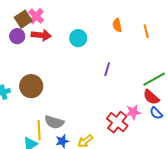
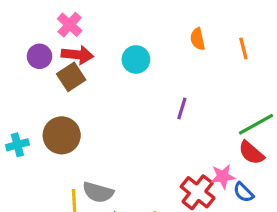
brown square: (23, 19) -> (71, 77), moved
blue semicircle: (156, 113) -> (243, 192), moved

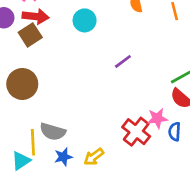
purple line: (182, 108) -> (123, 61), turned 36
blue semicircle: (243, 192) -> (175, 132), turned 48

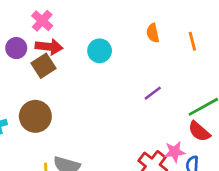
purple line: (123, 61) -> (153, 93), moved

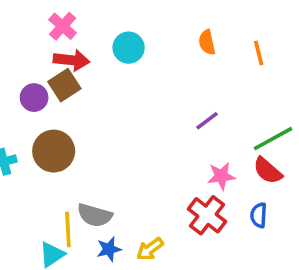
purple circle: (16, 48) -> (34, 98), moved
cyan circle: (100, 51) -> (129, 48), moved
pink star: (175, 152) -> (221, 176), moved

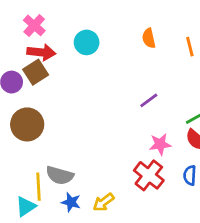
blue star: (109, 249) -> (71, 202), turned 30

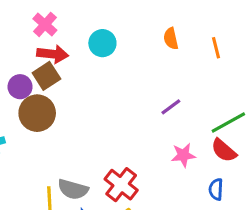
brown circle: (27, 124) -> (37, 113), moved
red cross: (149, 175) -> (121, 185), moved

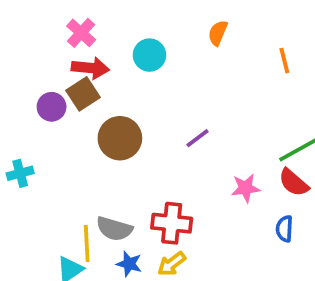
orange semicircle: (171, 38) -> (218, 33), moved, turned 35
purple line: (171, 107) -> (198, 138), moved
brown circle: (37, 113) -> (120, 138), moved
red cross: (121, 185) -> (172, 223), turned -32

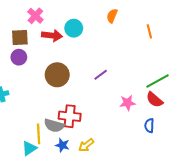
red arrow: (90, 68) -> (52, 35), moved
brown square: (83, 94) -> (20, 38), moved, turned 30
red cross: (172, 223) -> (70, 116), moved

